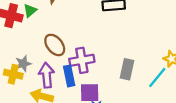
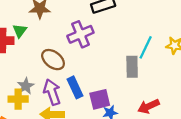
purple cross: (82, 60) -> (80, 34), moved
cyan line: (157, 78) -> (146, 47), moved

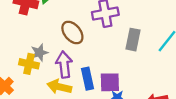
gray rectangle: (132, 67) -> (133, 40), moved
blue rectangle: (75, 87) -> (88, 79), moved

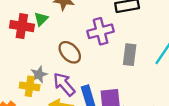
purple arrow: (64, 65) -> (64, 84), turned -30

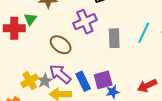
gray star: (39, 74) -> (45, 81), moved
yellow cross: (30, 86) -> (30, 81), turned -30

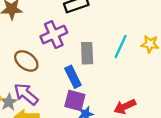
purple square: (103, 80) -> (75, 100), turned 30
blue rectangle: (83, 81) -> (73, 77), moved

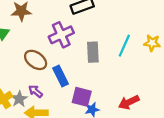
blue rectangle: (73, 77) -> (60, 76), moved
purple arrow: (26, 94) -> (36, 91), size x0.6

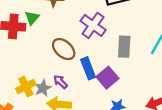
purple cross: (61, 35) -> (93, 25), turned -35
purple square: (82, 97) -> (107, 78), moved, turned 30

